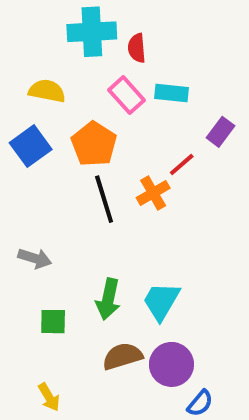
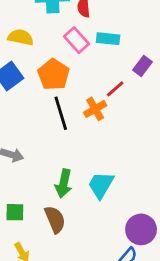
green square: (53, 322) -> (15, 212), moved
brown semicircle: (122, 356) -> (55, 219), moved, turned 84
purple circle: (171, 364) -> (141, 229), moved

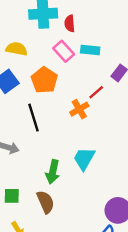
black line: (61, 113) -> (33, 118), moved
cyan trapezoid: (101, 185) -> (84, 159), moved

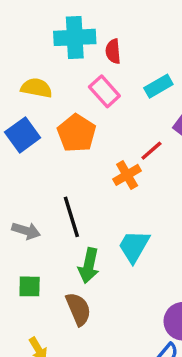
cyan rectangle: (90, 50) -> (158, 86), moved, turned -36
black line: (33, 118) -> (71, 217), moved
green square: (12, 196) -> (30, 286), moved

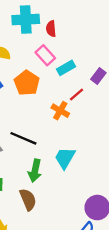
cyan rectangle: (158, 86) -> (66, 68), moved
orange cross: (127, 175) -> (60, 111), turned -30
black line: (71, 217) -> (23, 138), turned -50

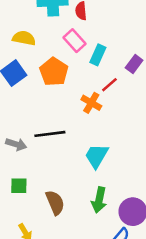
cyan rectangle: (66, 68) -> (98, 55), turned -36
black line: (23, 138) -> (50, 134), turned -30
green arrow: (35, 171) -> (99, 200), moved

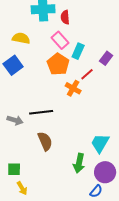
orange pentagon: (54, 72) -> (58, 64), moved
cyan trapezoid: (97, 156) -> (100, 143), moved
green square: (19, 186) -> (14, 169), moved
brown semicircle: (55, 203) -> (45, 141), moved

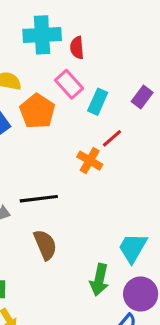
purple rectangle: (106, 58) -> (142, 97), moved
orange pentagon: (58, 64) -> (37, 111), moved

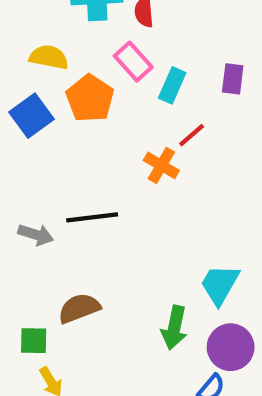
purple rectangle: (142, 97) -> (233, 79), turned -30
brown semicircle: (45, 245) -> (79, 308), moved, turned -88

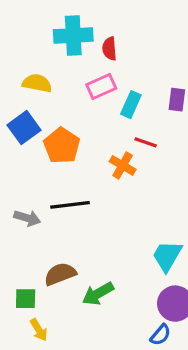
pink rectangle: (133, 62) -> (101, 86), turned -72
orange pentagon: (90, 98) -> (62, 146), moved
red line: (192, 135) -> (146, 142), turned 60
green arrow: (174, 328) -> (98, 294), moved, turned 48

